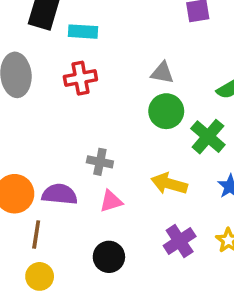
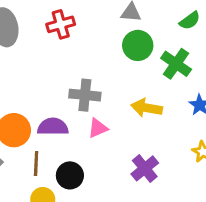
gray cross: (100, 162) -> (85, 95), size x1.4
purple cross: (180, 241) -> (145, 168), moved
black circle: (109, 257) -> (70, 175), moved

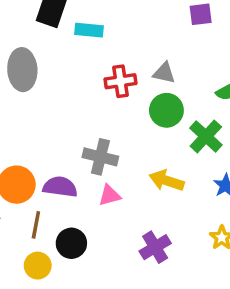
red cross: (61, 24) -> (120, 81), moved

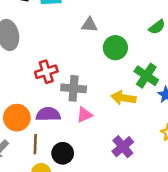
gray triangle: (164, 73) -> (89, 25), moved
red cross: (120, 81) -> (46, 72), moved
green cross: (206, 136) -> (146, 76), moved

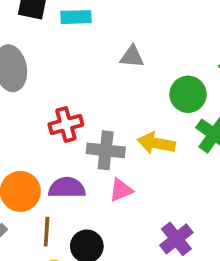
green circle: (115, 48) -> (188, 94), moved
yellow arrow: (123, 98) -> (156, 143), moved

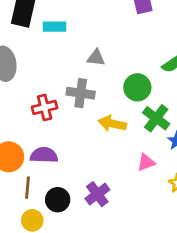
gray cross: (106, 150) -> (81, 93), moved
pink triangle: (121, 190) -> (146, 162), moved
purple cross: (176, 239) -> (97, 194), moved

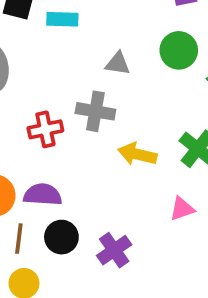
green circle: (137, 87) -> (179, 50), moved
black circle: (58, 200) -> (61, 237), moved

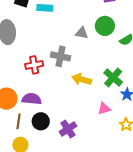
gray triangle: (118, 63) -> (82, 33), moved

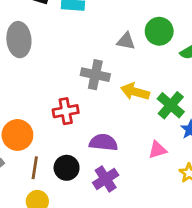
red cross: (34, 65) -> (66, 111), moved
yellow arrow: (82, 79) -> (135, 92), moved
purple semicircle: (32, 99) -> (103, 142), moved

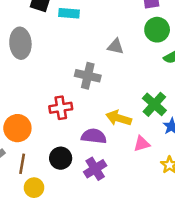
green circle: (159, 31) -> (157, 30), moved
yellow arrow: (135, 92) -> (119, 118), moved
brown line: (35, 168) -> (22, 164), moved

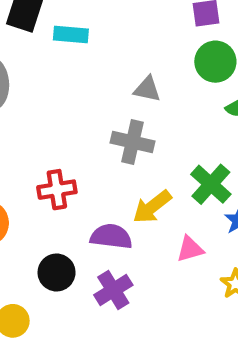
gray cross: (88, 76) -> (132, 142), moved
yellow arrow: (119, 118) -> (152, 207), turned -55

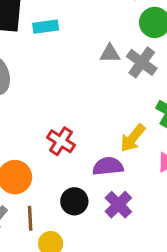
gray cross: (132, 142) -> (142, 62), moved, turned 36
red cross: (57, 190) -> (61, 141), turned -36

